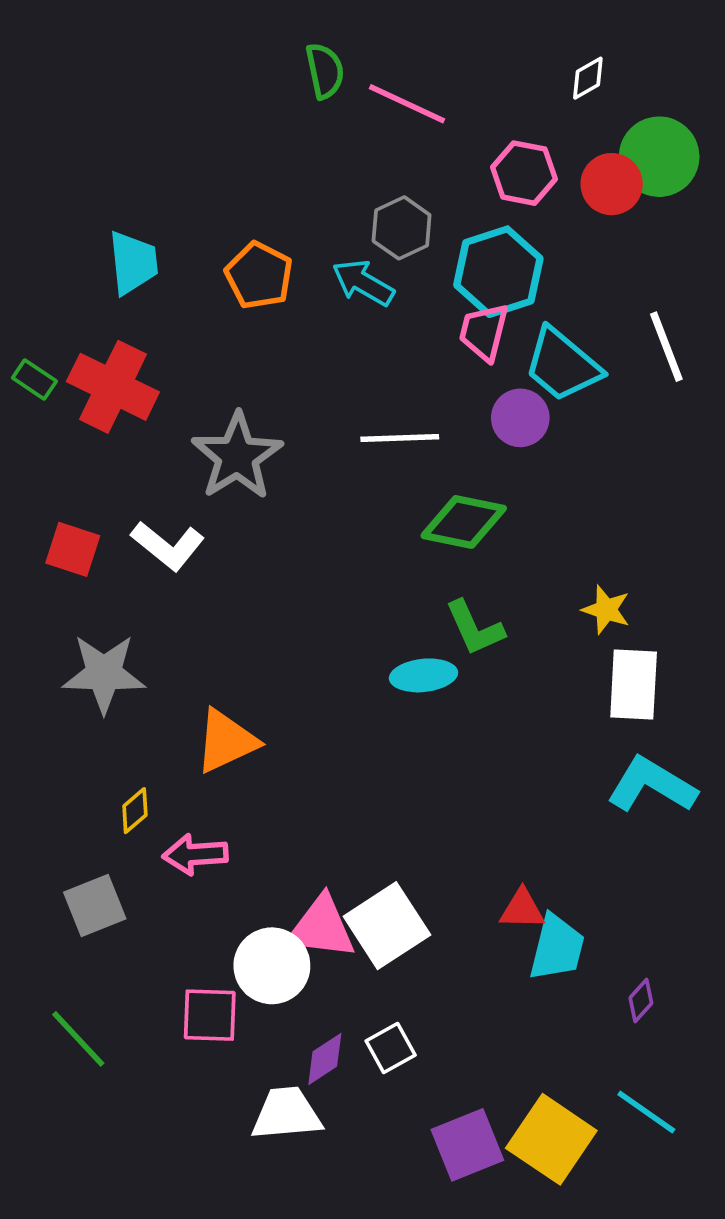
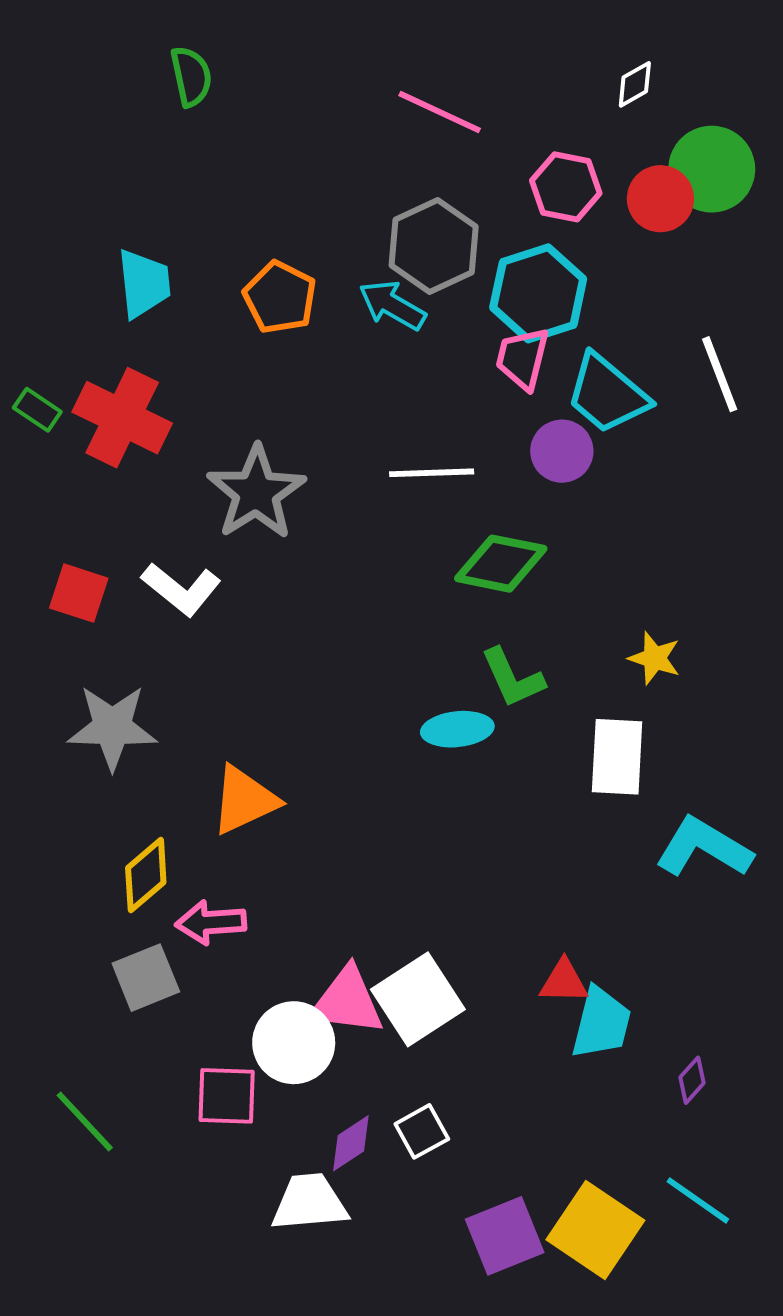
green semicircle: (325, 71) -> (191, 76), moved
gray hexagon: (402, 228) -> (434, 246), size x1.4
white rectangle: (634, 685) -> (617, 757), moved
yellow diamond: (135, 811) -> (146, 875), size x1.5
gray square: (95, 906) -> (146, 978), moved

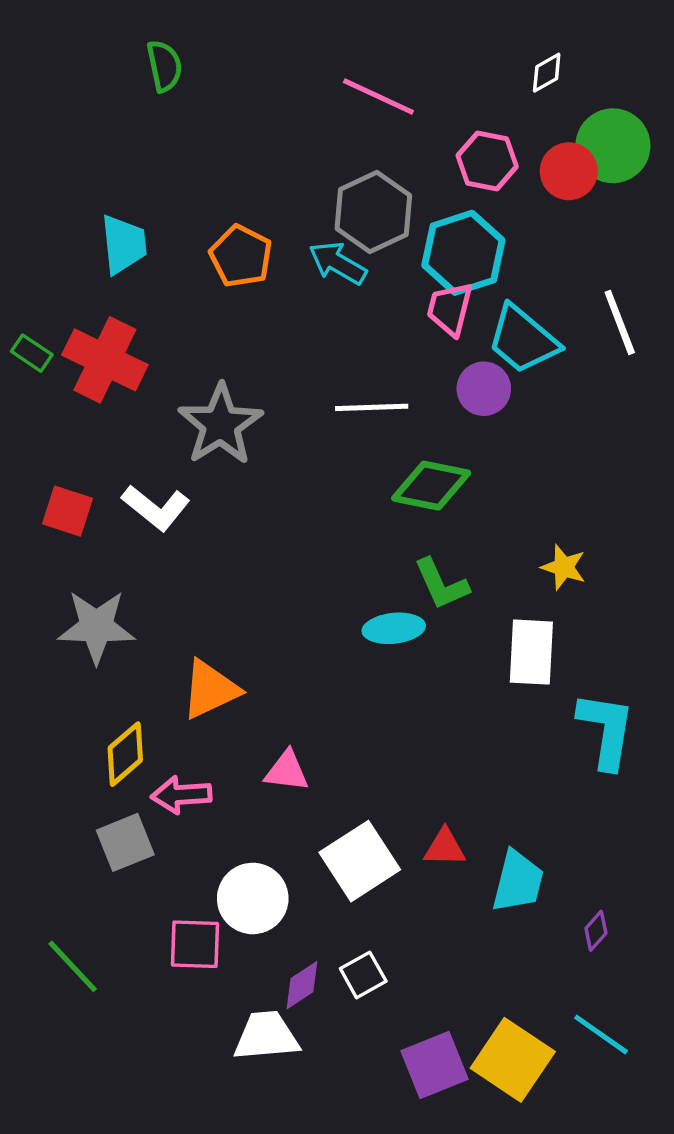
cyan L-shape: (704, 847) -> (606, 730), turned 68
red triangle: (564, 982) -> (445, 847), moved
pink triangle: (347, 1001) -> (287, 771), moved, size x0.7

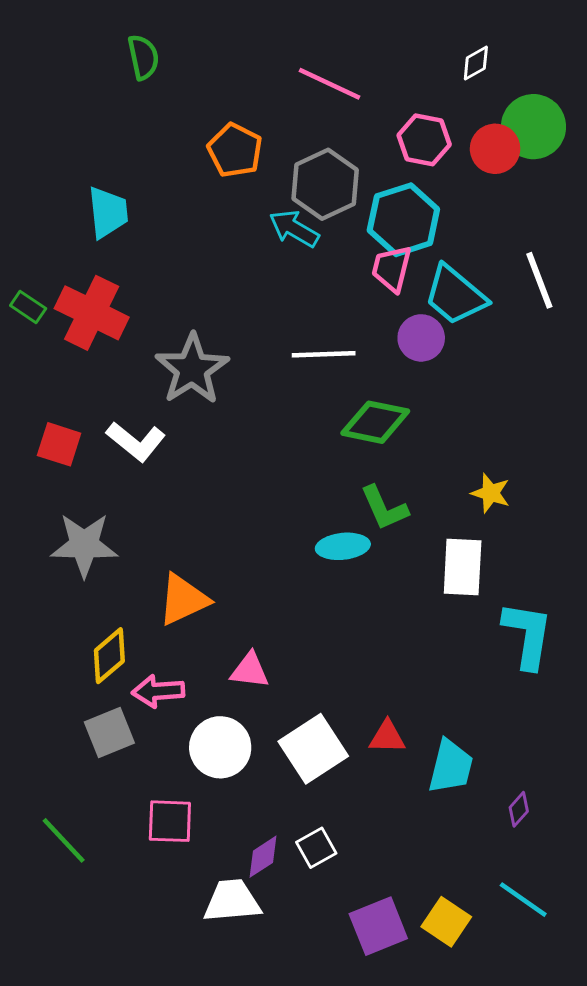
orange pentagon: (241, 256) -> (235, 150), moved
white circle: (253, 898) -> (220, 747), moved
yellow square: (513, 1060) -> (446, 922), size x0.7

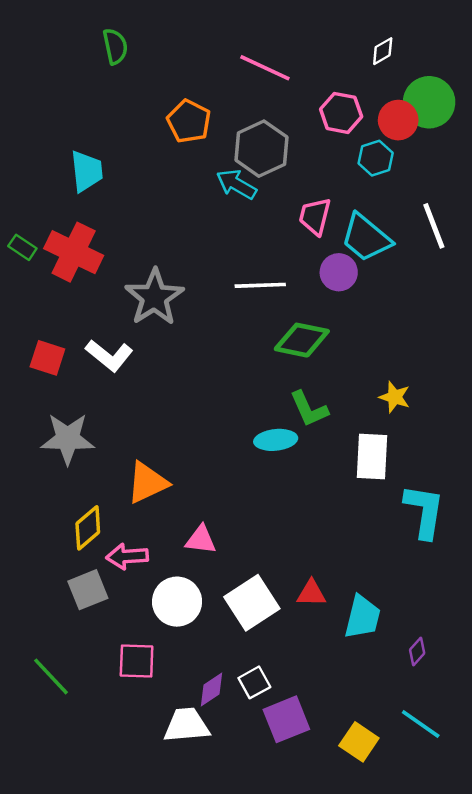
cyan hexagon: (403, 220) -> (376, 158), moved, size x0.6
purple square: (378, 926) -> (286, 719), moved

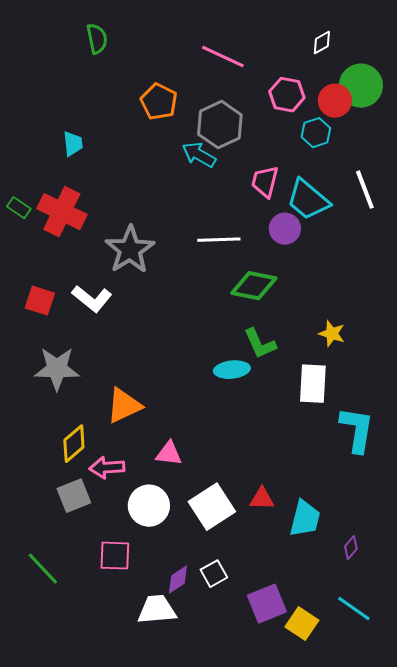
cyan trapezoid: (87, 171) -> (73, 144), size x0.7
purple square: (286, 719) -> (267, 604), moved

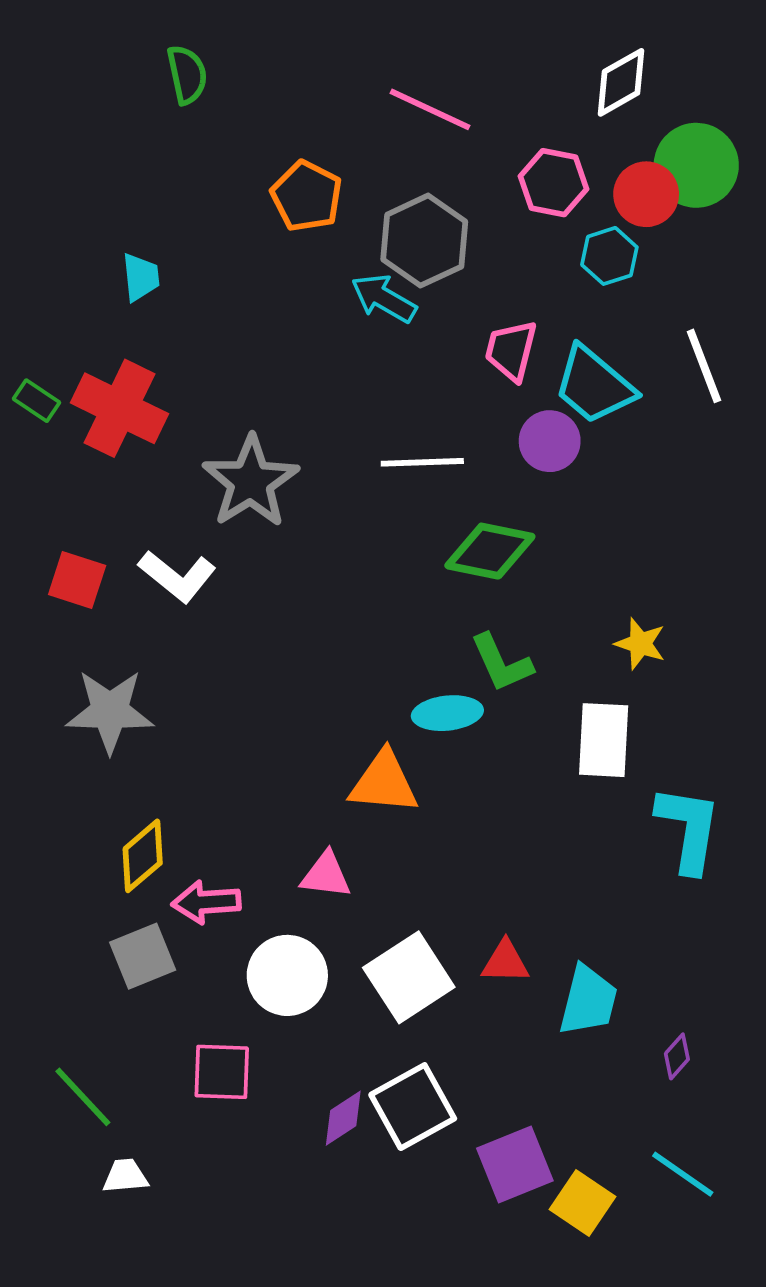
white diamond: (322, 43) -> (621, 82), size x1.5
orange triangle: (124, 406) -> (384, 783), moved, turned 30
white square: (214, 574) -> (413, 1107), size x1.6
white trapezoid: (157, 610) -> (125, 1176), moved, size x0.6

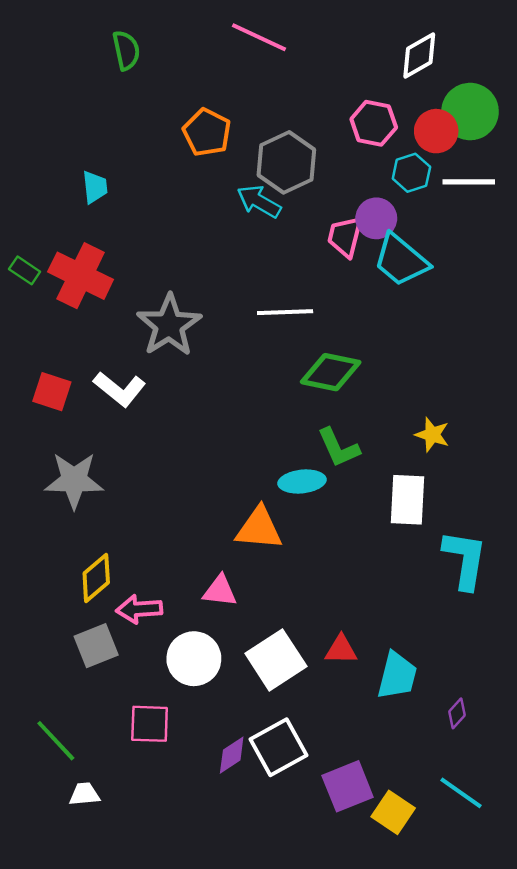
pink line: (430, 109) -> (259, 37), moved
white line: (704, 366) -> (469, 182), moved, turned -69
purple circle: (550, 441) -> (376, 218), moved

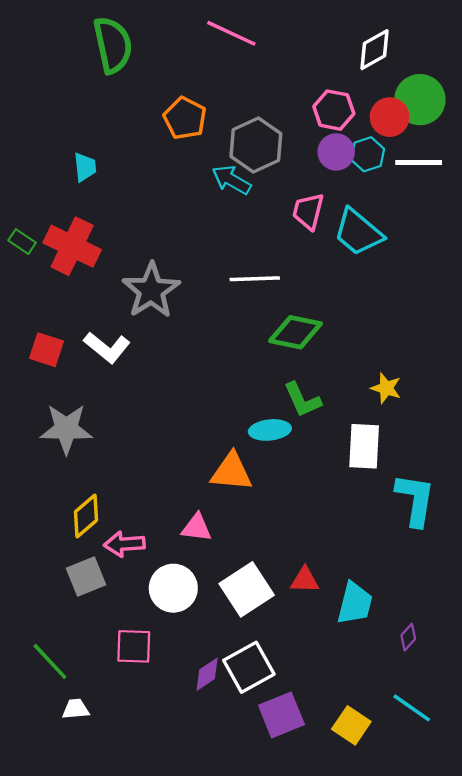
green semicircle: (126, 50) -> (113, 45), size x1.6
purple circle: (376, 218) -> (336, 152), moved
purple square: (348, 786) -> (281, 715), moved

